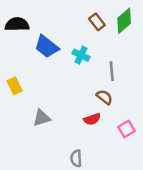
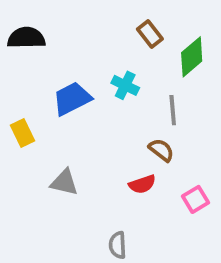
green diamond: (124, 21) -> (192, 57), moved
blue trapezoid: (47, 47) -> (72, 99), moved, turned 115
gray triangle: (42, 118) -> (64, 182), turned 30

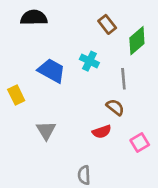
black semicircle: (26, 38) -> (34, 18), moved
blue trapezoid: (72, 99) -> (51, 71), turned 56
gray triangle: (64, 182) -> (46, 130), turned 45

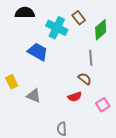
cyan cross: (89, 61) -> (57, 28), moved, size x1.5
yellow rectangle: (16, 95) -> (12, 82), moved
gray triangle: (46, 130) -> (34, 96), turned -35

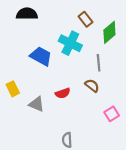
cyan cross: (57, 28) -> (70, 43), moved
red semicircle: (75, 97) -> (63, 93), moved

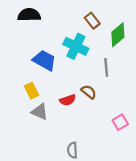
brown semicircle: (92, 86) -> (89, 92), moved
yellow rectangle: (13, 89) -> (32, 91), moved

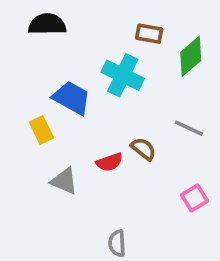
brown rectangle: (92, 21) -> (149, 34), turned -42
gray line: (106, 67) -> (189, 128), moved, turned -60
yellow rectangle: (32, 91) -> (41, 130), moved

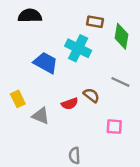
green diamond: (191, 56) -> (122, 36), turned -40
yellow rectangle: (41, 130) -> (18, 99), moved
pink square: (194, 198) -> (114, 127), moved, turned 35

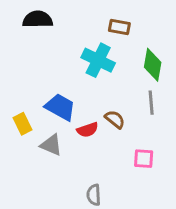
green diamond: (122, 36) -> (153, 65), moved
blue trapezoid: (46, 63) -> (60, 107), moved
gray line: (120, 82) -> (151, 103), turned 60

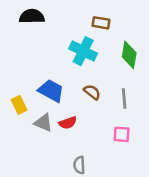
gray line: (151, 103) -> (124, 98), moved
brown semicircle: (115, 119) -> (92, 92), moved
red semicircle: (88, 130) -> (68, 123), moved

